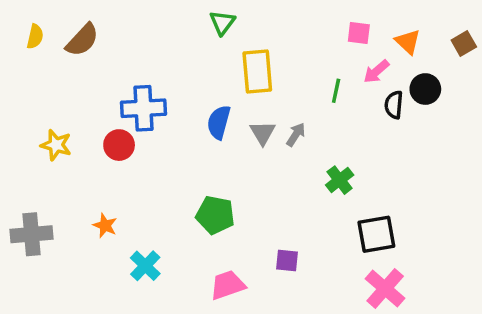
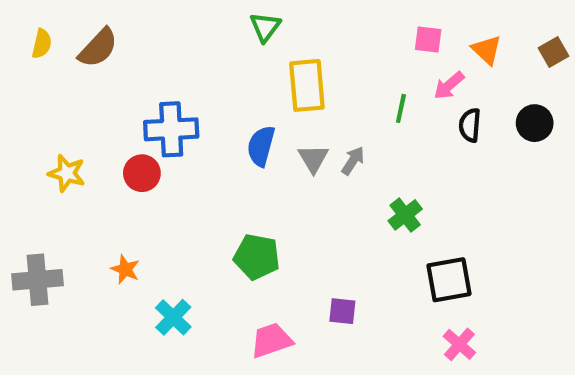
black circle: (425, 89) -> (535, 123), moved
pink cross: (385, 289) -> (459, 344), size x0.7

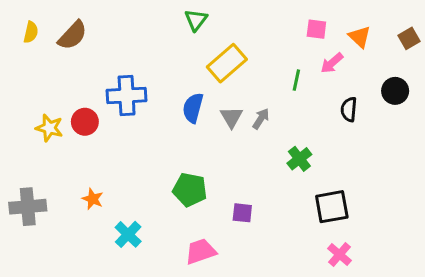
yellow rectangle: (307, 85) -> (227, 63), turned 54
black semicircle: (470, 125) -> (349, 109), moved
red circle: (142, 173) -> (85, 122), moved
purple square: (342, 311) -> (242, 213), moved

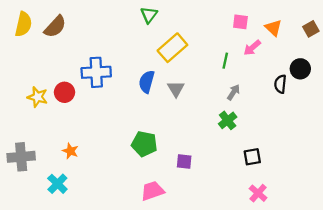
yellow semicircle: (31, 32) -> (23, 24), size x1.5
black semicircle: (349, 109) -> (280, 84), moved
gray arrow: (261, 119) -> (233, 92), moved
black square: (332, 207) -> (252, 157), size x0.7
cyan cross: (128, 234) -> (57, 184), moved

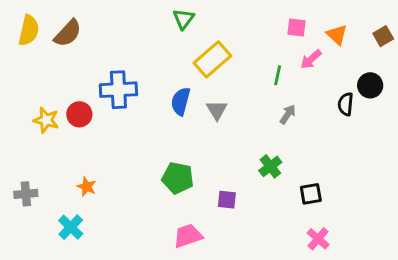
green cross: (228, 120) -> (270, 166), moved
gray cross: (21, 157) -> (26, 194), size x0.7

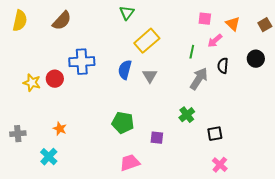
brown semicircle: (68, 33) -> (62, 21), moved
black semicircle: (346, 104) -> (223, 66), moved
gray arrow: (288, 114) -> (199, 79), size x1.6

